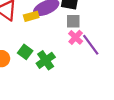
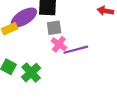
purple line: (91, 45) -> (76, 50), turned -60

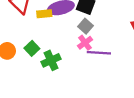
gray square: (54, 28) -> (86, 26), turned 32

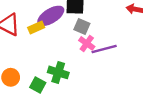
green square: (32, 48) -> (38, 85), moved
green cross: (51, 60) -> (58, 72), turned -30

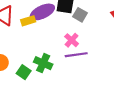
gray square: (82, 26) -> (80, 15), moved
purple line: (104, 49) -> (76, 55), moved

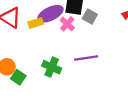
pink cross: (72, 40) -> (67, 24), moved
green square: (24, 72) -> (18, 77), moved

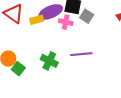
pink cross: (67, 24) -> (66, 22), turned -32

